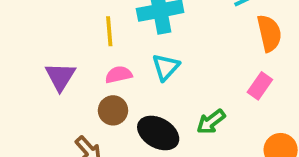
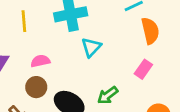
yellow line: (109, 31) -> (24, 21), moved
cyan triangle: (166, 67) -> (91, 47), moved

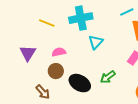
yellow line: (24, 21) -> (47, 23), turned -63

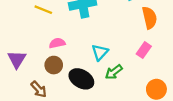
cyan triangle: (96, 42) -> (100, 52), moved
purple triangle: (28, 53) -> (17, 59), moved

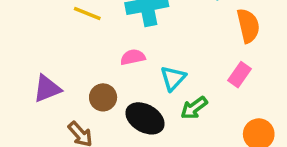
pink semicircle: (57, 43) -> (133, 57), moved
purple triangle: (17, 59) -> (47, 89), turned 36

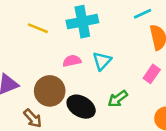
cyan triangle: (173, 78) -> (102, 61), moved
brown circle: (103, 97) -> (50, 91), size x1.5

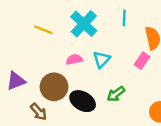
cyan line: (143, 14) -> (124, 18), moved, turned -63
cyan cross: (82, 22) -> (84, 24), turned -36
pink rectangle: (152, 74) -> (142, 61), moved

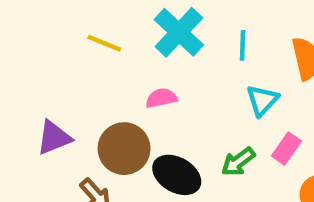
cyan line: (124, 18) -> (243, 45), moved
cyan triangle: (102, 59) -> (262, 100), moved
pink rectangle: (142, 61) -> (286, 149), moved

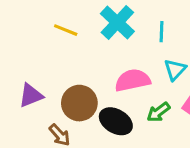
pink semicircle: (161, 98) -> (133, 80), moved, size x1.6

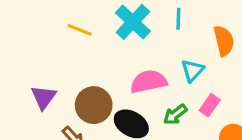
cyan line: (161, 32) -> (178, 19), moved
purple triangle: (31, 95) -> (43, 97), turned -32

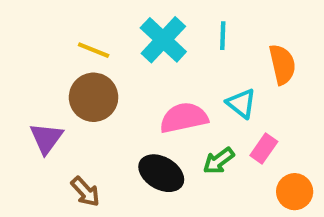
cyan triangle: (192, 71) -> (241, 103), turned -35
brown circle: (94, 105) -> (94, 97), moved

